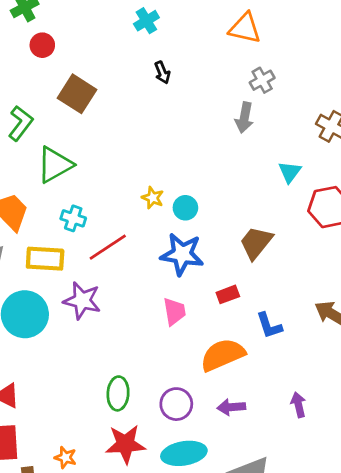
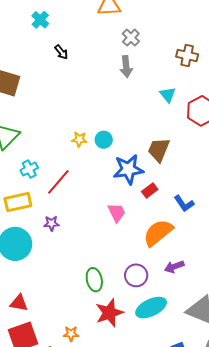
cyan cross: (73, 218) -> (29, 169), turned -30
blue star: (182, 254) -> (128, 169), moved
purple star: (82, 301) -> (51, 223), size x0.6

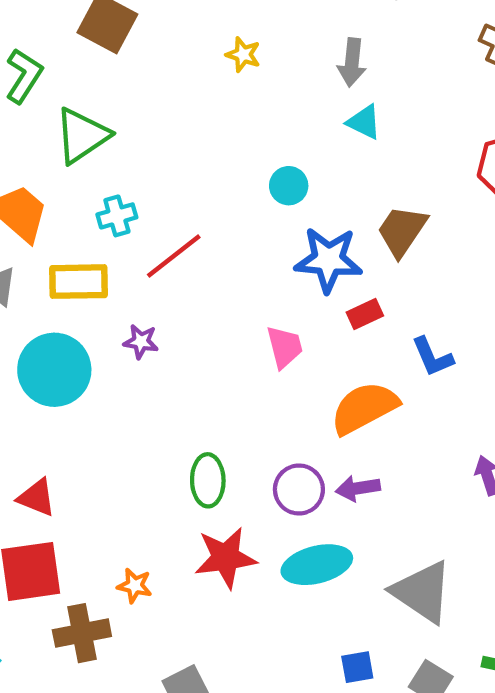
gray arrow: (126, 67) -> (352, 62), moved
cyan triangle: (168, 95) -> (364, 122), moved, turned -36
yellow star: (79, 139) -> (243, 55), moved
purple arrow: (174, 267) -> (358, 488), moved

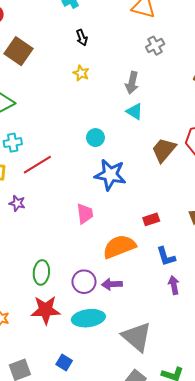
brown trapezoid: (402, 231) -> (164, 150), moved
red rectangle: (365, 314) -> (151, 219), moved
blue L-shape: (432, 357) -> (166, 257), moved
blue square: (357, 667) -> (64, 362), moved, turned 35

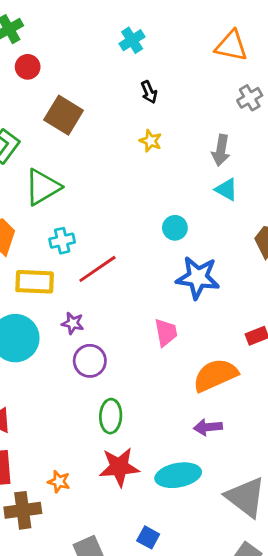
purple circle: (84, 282) -> (90, 361), moved

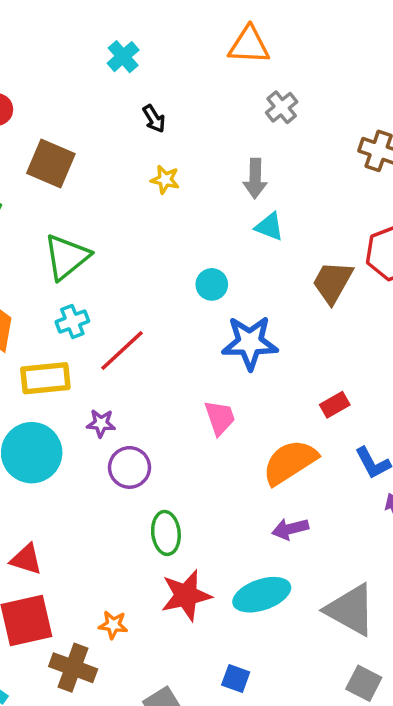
green triangle: (43, 187) -> (67, 257), moved
brown cross: (23, 510) -> (73, 668), turned 36

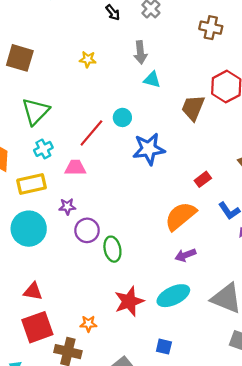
black arrow: (154, 119) -> (113, 13), moved
red line: (122, 351) -> (91, 133), moved
pink trapezoid: (220, 418) -> (75, 168), moved, turned -65
green ellipse: (166, 533) -> (112, 249), moved

